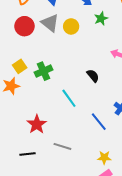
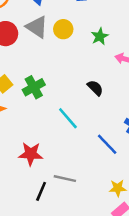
green star: (101, 18) -> (100, 36), moved
red star: (37, 124) -> (31, 154), turned -30
black line: (27, 154) -> (41, 191), moved, turned -56

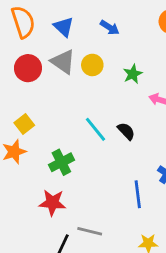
green cross: (34, 87) -> (61, 162), moved
cyan line: (68, 118) -> (95, 129), moved
blue line: (107, 144) -> (138, 194), turned 35

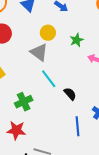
gray triangle: (63, 62) -> (39, 52), moved
black semicircle: (126, 131) -> (70, 94), moved

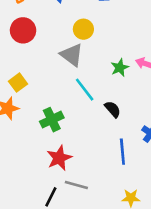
green star: (77, 40) -> (120, 68), moved
red star: (16, 130) -> (59, 158), moved, turned -30

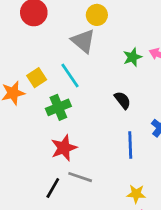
yellow square: (18, 83) -> (37, 78), moved
cyan line: (85, 90) -> (70, 75), moved

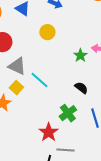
gray triangle: (83, 41) -> (17, 66), moved
green cross: (58, 107) -> (68, 113), moved

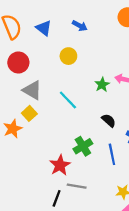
cyan line: (40, 80) -> (68, 100), moved
black semicircle: (81, 88) -> (109, 120), moved

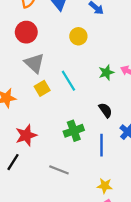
yellow square: (29, 113) -> (42, 88), moved
red star: (60, 165) -> (26, 135), moved
black line: (57, 198) -> (13, 162), moved

